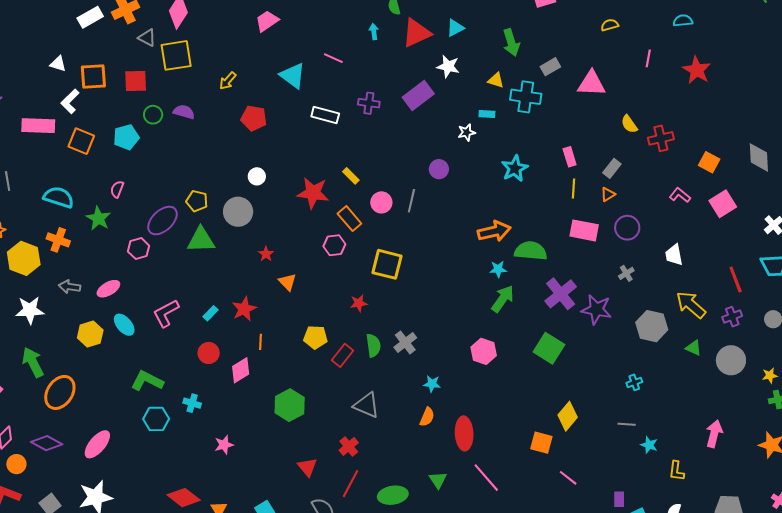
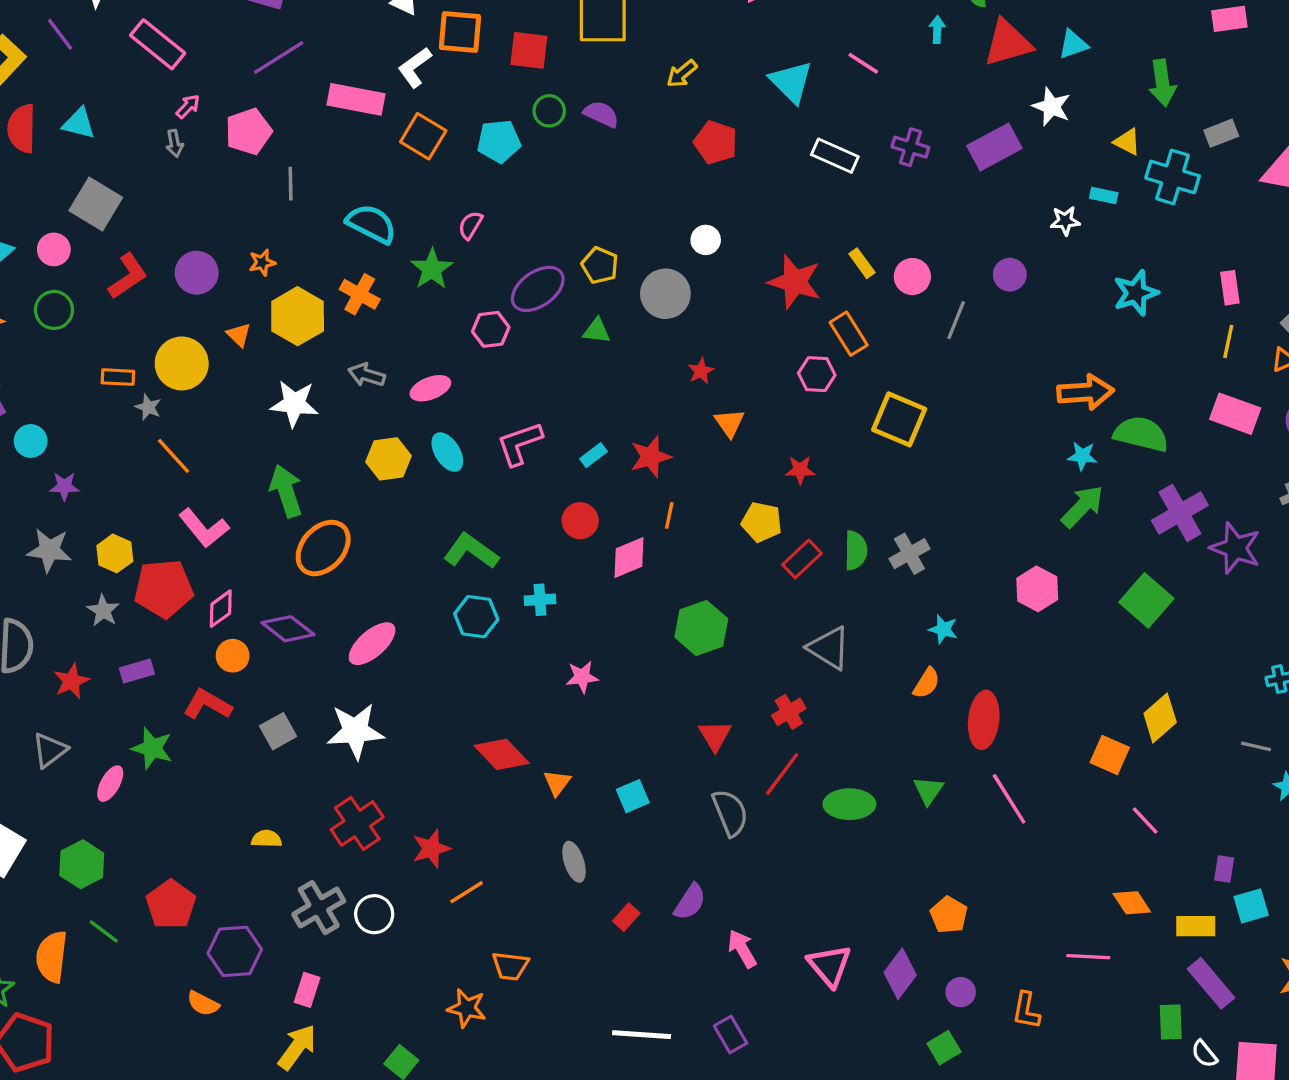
pink circle: (381, 202) -> (912, 277), moved
green triangle: (201, 240) -> (597, 331), size x0.6
red star: (359, 303) -> (800, 470), moved
cyan cross: (192, 403) -> (540, 600), turned -30

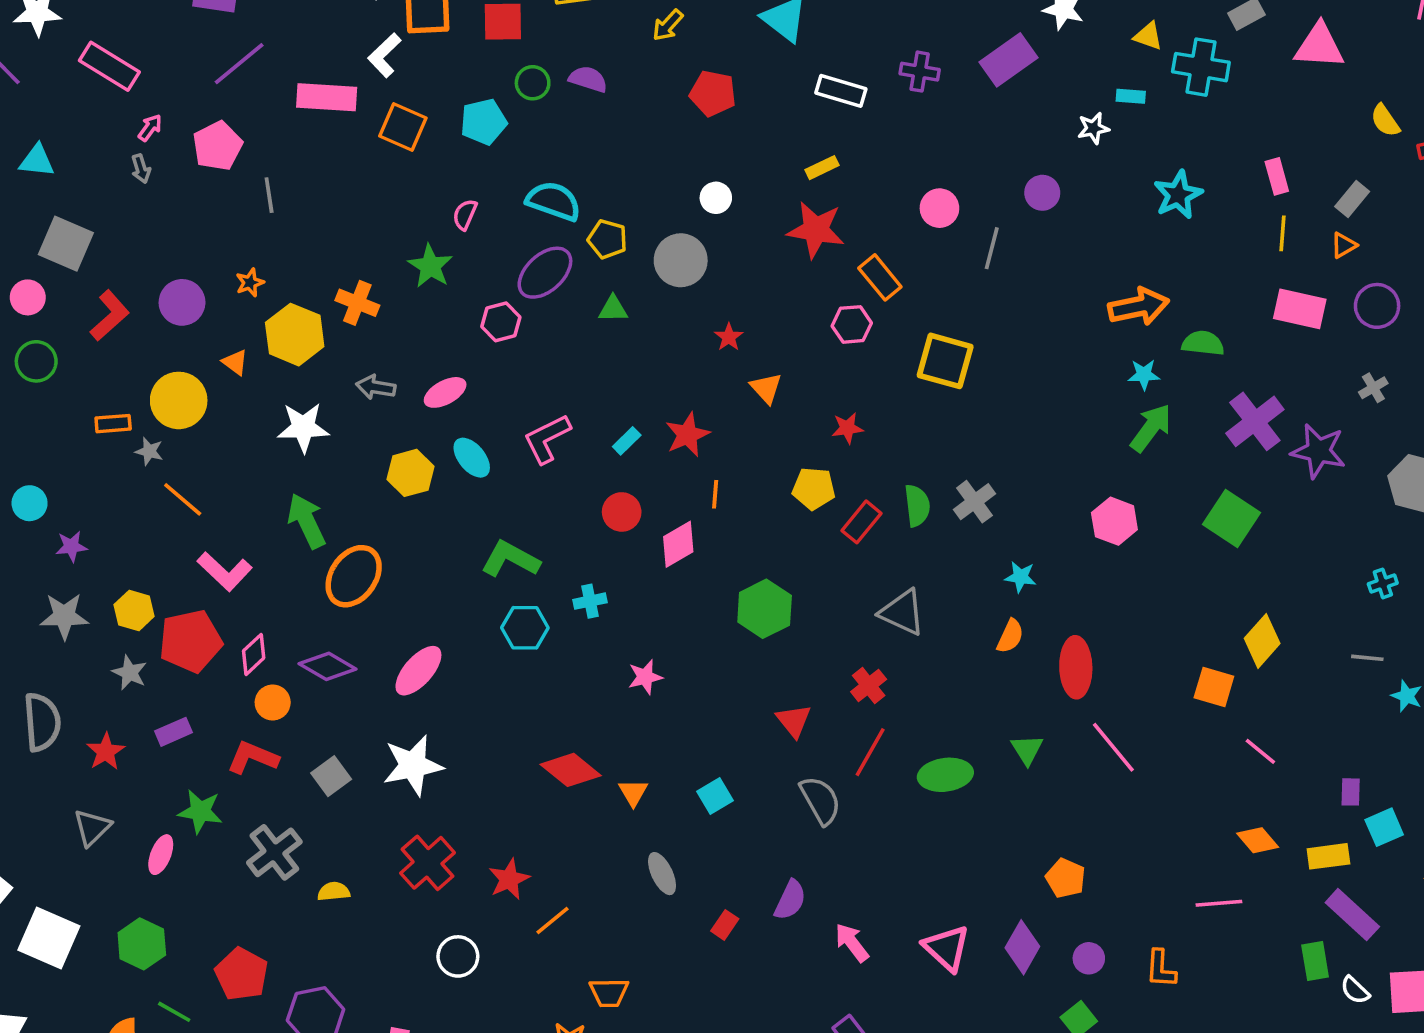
cyan semicircle: (371, 224) -> (554, 201), moved
yellow rectangle: (862, 263) -> (822, 168), moved, turned -72
green semicircle: (1141, 434) -> (1203, 343), size x0.7
gray cross: (319, 908) -> (274, 852), moved

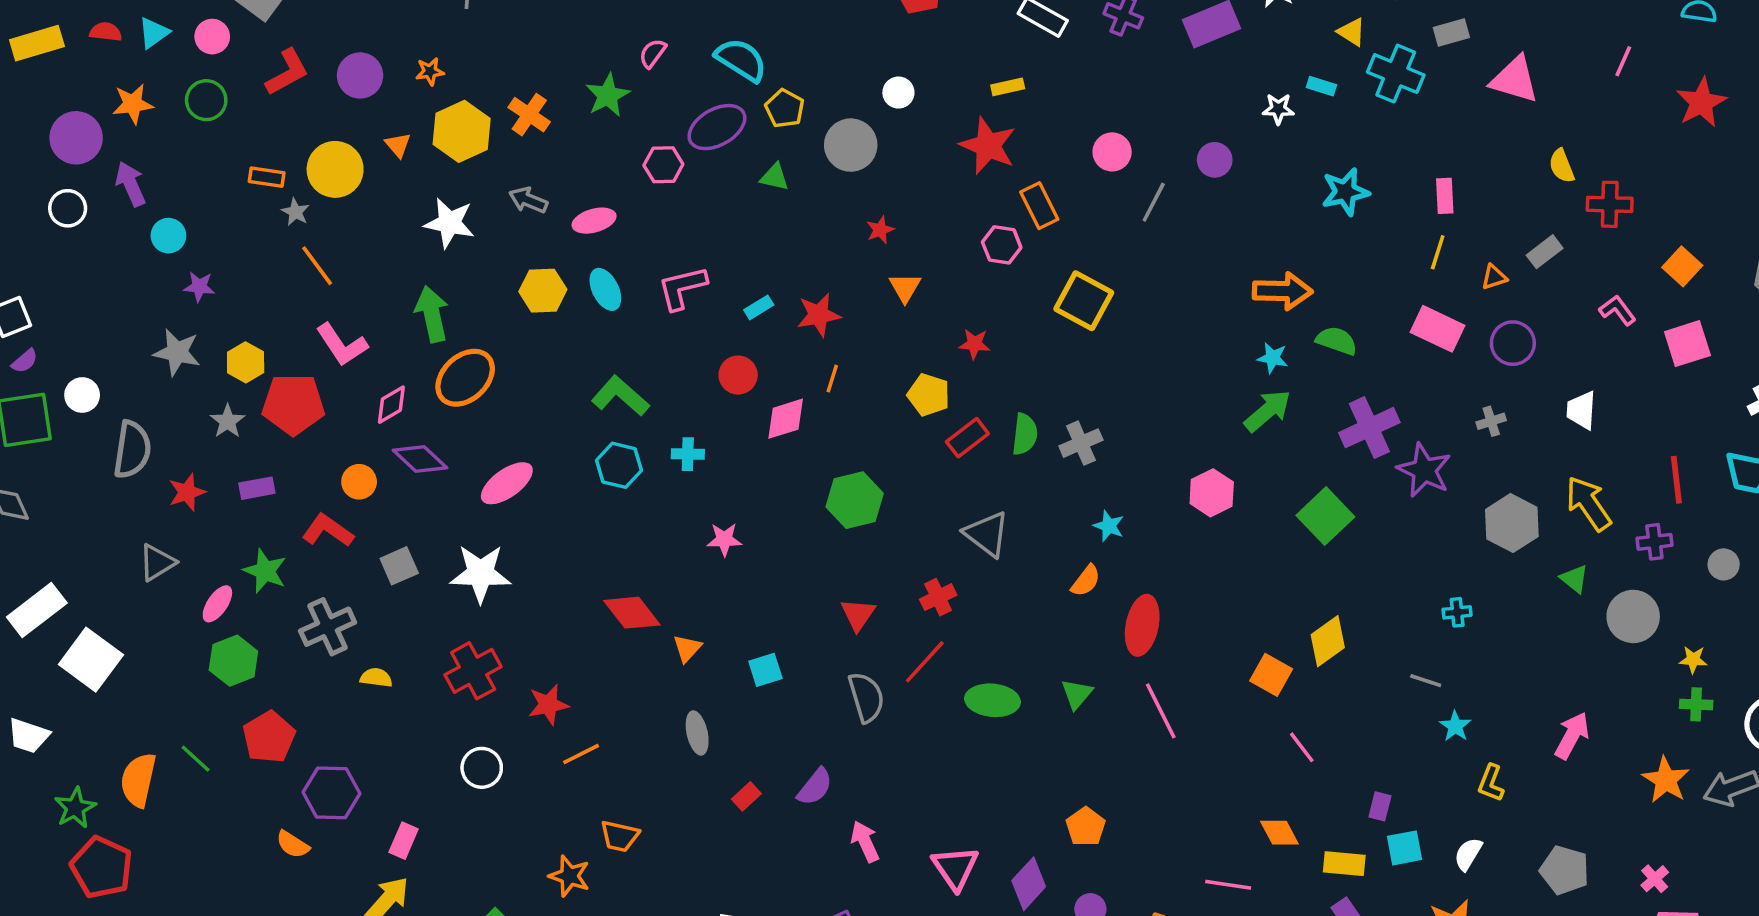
gray rectangle: (1352, 199) -> (1545, 252), moved
pink diamond: (254, 654) -> (391, 405), moved
green hexagon: (142, 944) -> (233, 661), moved

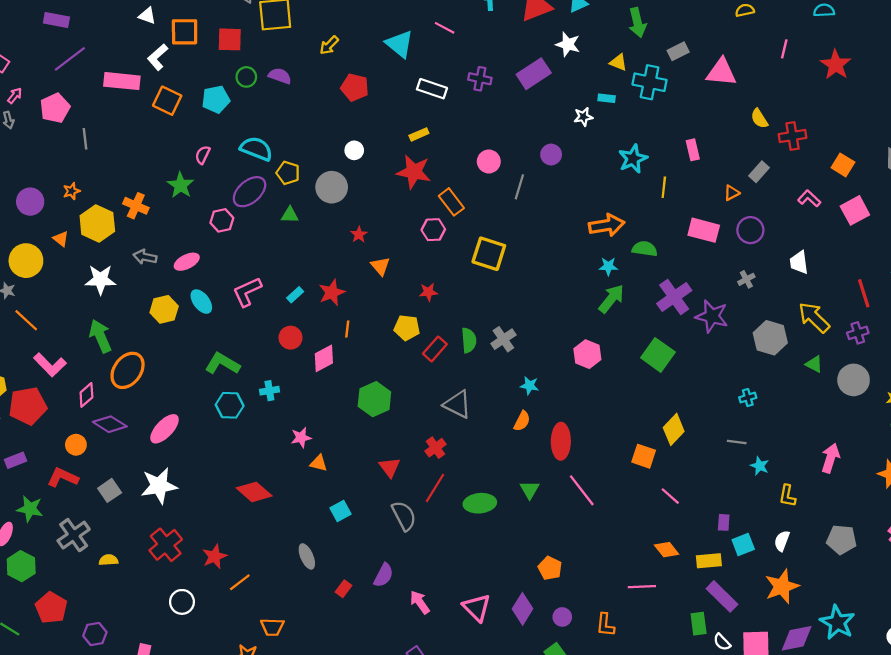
yellow line: (1438, 252) -> (664, 187), moved
orange triangle: (687, 648) -> (319, 463), moved, turned -48
purple hexagon: (331, 793) -> (95, 634), size x0.7

